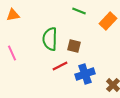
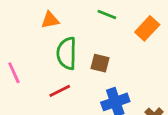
orange triangle: (13, 15) -> (50, 20), moved
red line: (60, 66) -> (60, 91), moved

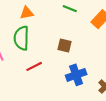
green semicircle: (67, 53) -> (21, 38), moved

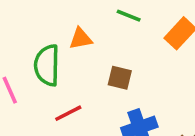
orange triangle: (27, 13) -> (81, 39), moved

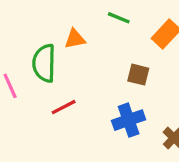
brown square: (120, 78) -> (138, 75), moved

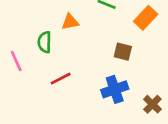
green semicircle: (44, 63) -> (44, 42), size x0.7

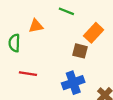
orange rectangle: (146, 18) -> (94, 33), moved
red line: (61, 79) -> (28, 74), turned 36

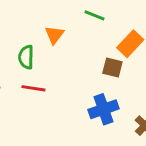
orange triangle: (36, 26) -> (54, 35), turned -42
red line: (28, 74) -> (33, 88), moved

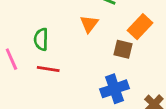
orange triangle: (54, 35) -> (89, 24), moved

